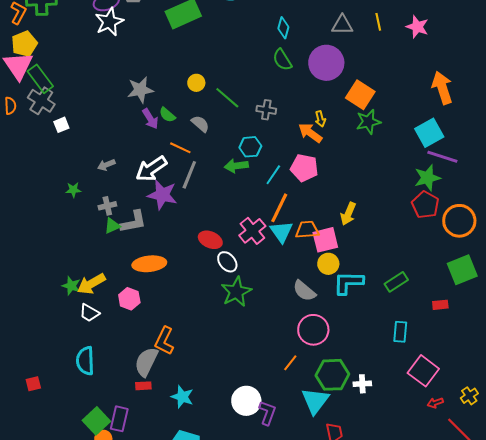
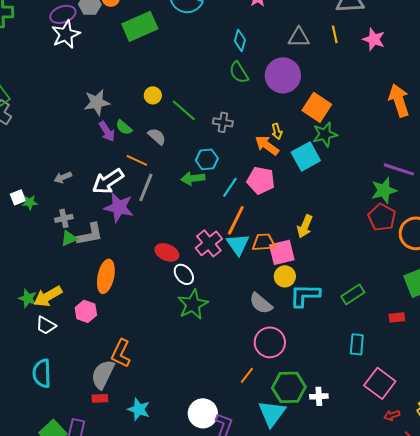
white square: (61, 125) -> (18, 197), moved
cyan square: (429, 133) -> (306, 156), moved
orange ellipse: (149, 264) -> (106, 276), turned -72

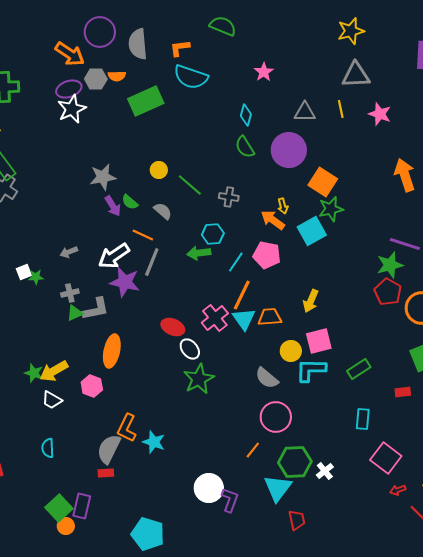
pink square: (282, 252) -> (319, 341), moved
cyan semicircle: (42, 373) -> (48, 448), size x0.7
white cross: (319, 396) -> (325, 471), turned -36
cyan star: (139, 409) -> (154, 442), moved

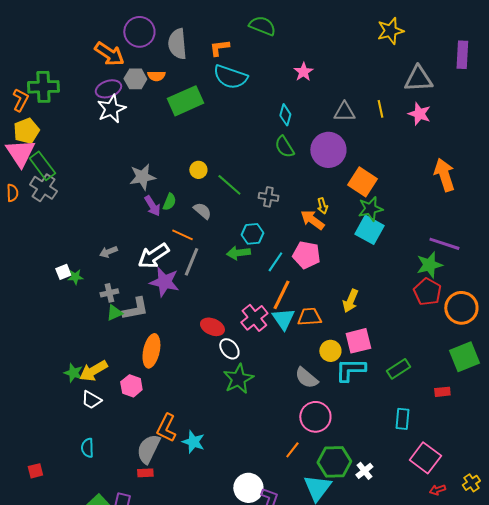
gray triangle: (356, 75) -> (418, 79), moved
green semicircle: (130, 202) -> (169, 202), turned -108
cyan square: (312, 231) -> (369, 230), moved, turned -32

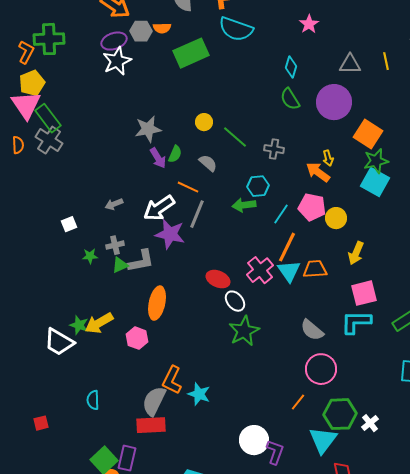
green star: (75, 277) -> (90, 256), moved
yellow circle: (330, 351) -> (336, 218), moved
white trapezoid: (91, 400) -> (59, 342), moved, size x1.5
red rectangle: (145, 473) -> (151, 425), size x1.8

